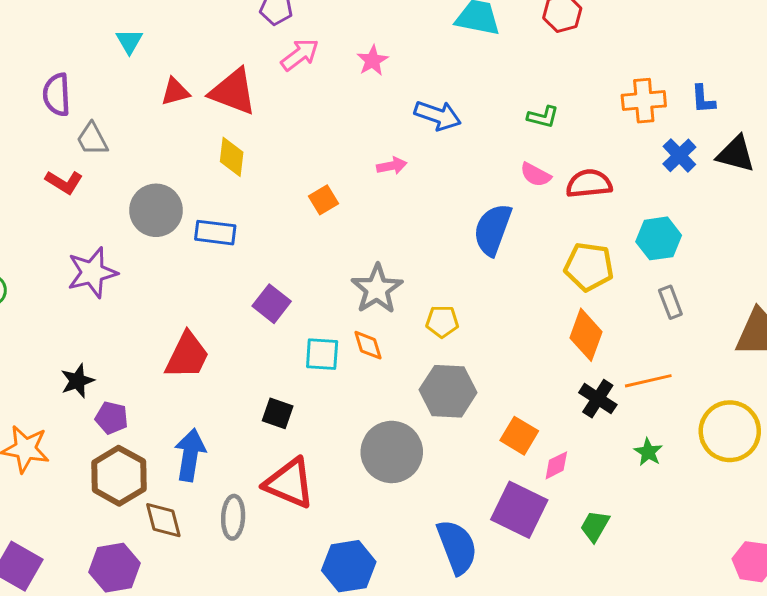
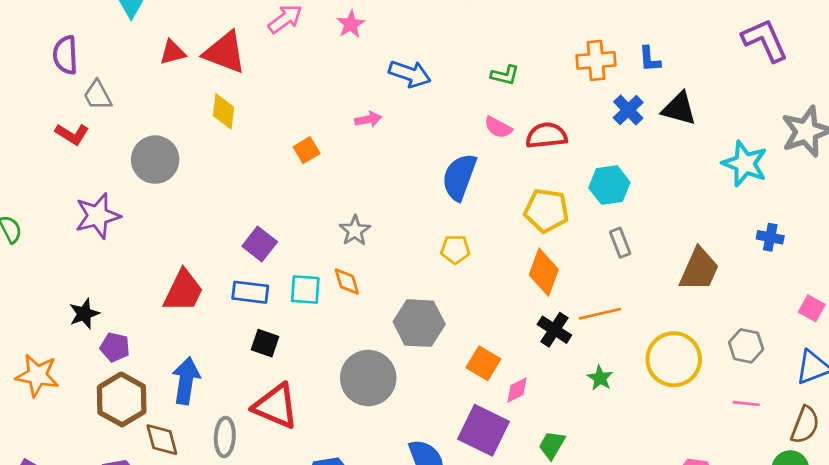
blue rectangle: (215, 233) -> (250, 292), moved
gray star: (377, 289) -> (355, 231), size x0.7
yellow pentagon: (442, 322) -> (455, 249), moved

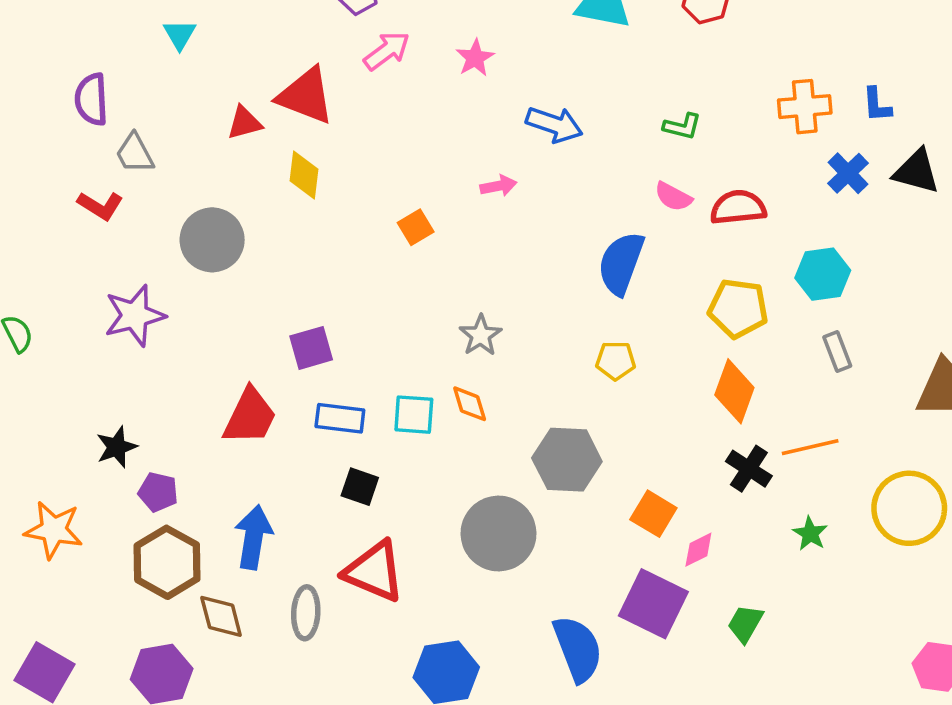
red triangle: (173, 52) -> (245, 123), moved
purple square: (260, 244) -> (311, 348), moved, turned 36

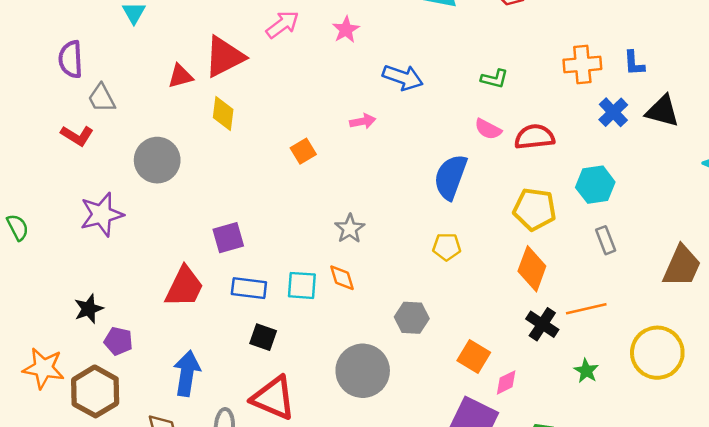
red triangle: (306, 96) -> (224, 57), turned -48
gray hexagon: (567, 460) -> (412, 318), size x0.7
brown hexagon: (167, 562) -> (95, 391), moved

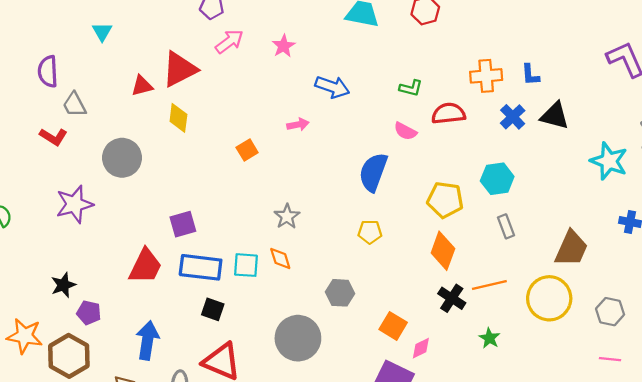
red semicircle: (535, 137) -> (448, 113), moved
blue rectangle: (249, 288) -> (201, 267), size x1.4
yellow circle: (657, 353) -> (549, 298), moved

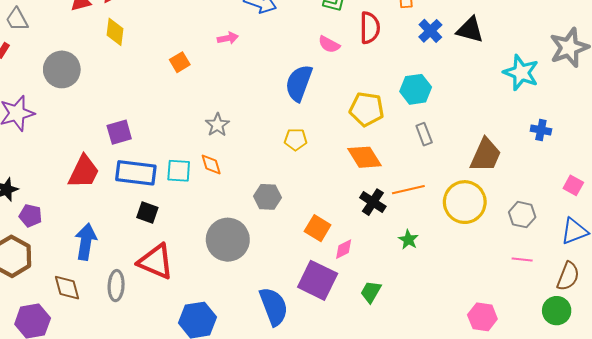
red semicircle: (448, 113) -> (370, 28), turned 96
orange diamond: (443, 251) -> (365, 157), turned -52

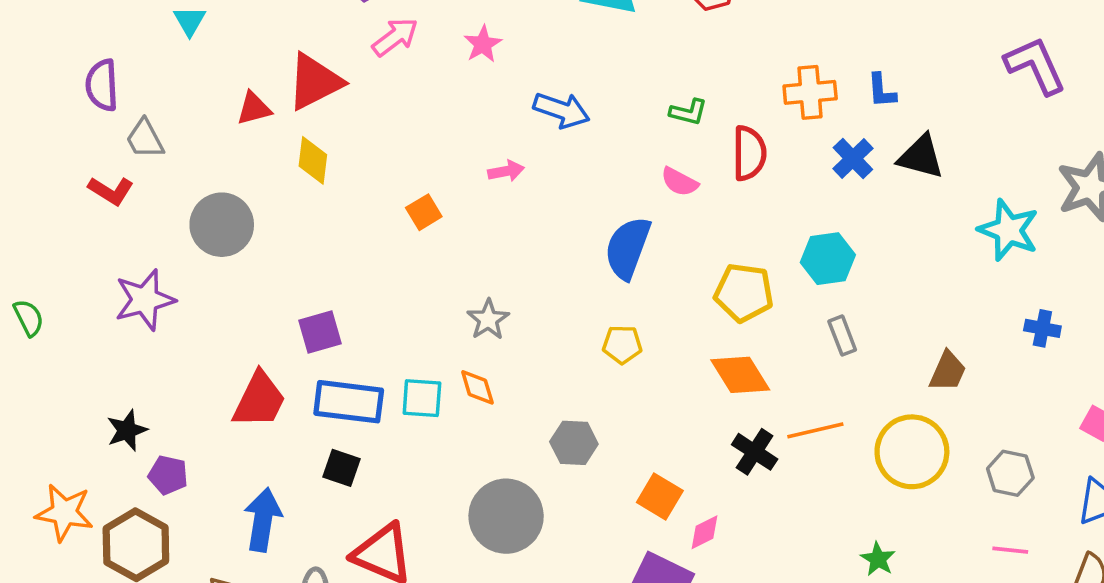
brown trapezoid: (486, 155) -> (948, 371), size x0.7
black square: (147, 212) -> (342, 468), moved
green star: (408, 240) -> (878, 559), moved

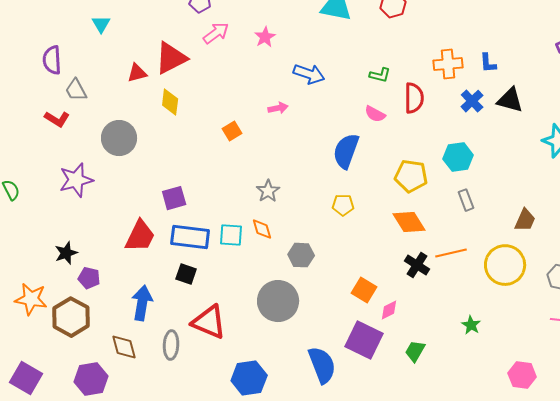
gray hexagon: (574, 443) -> (301, 255), moved
green star: (878, 559) -> (471, 325), moved

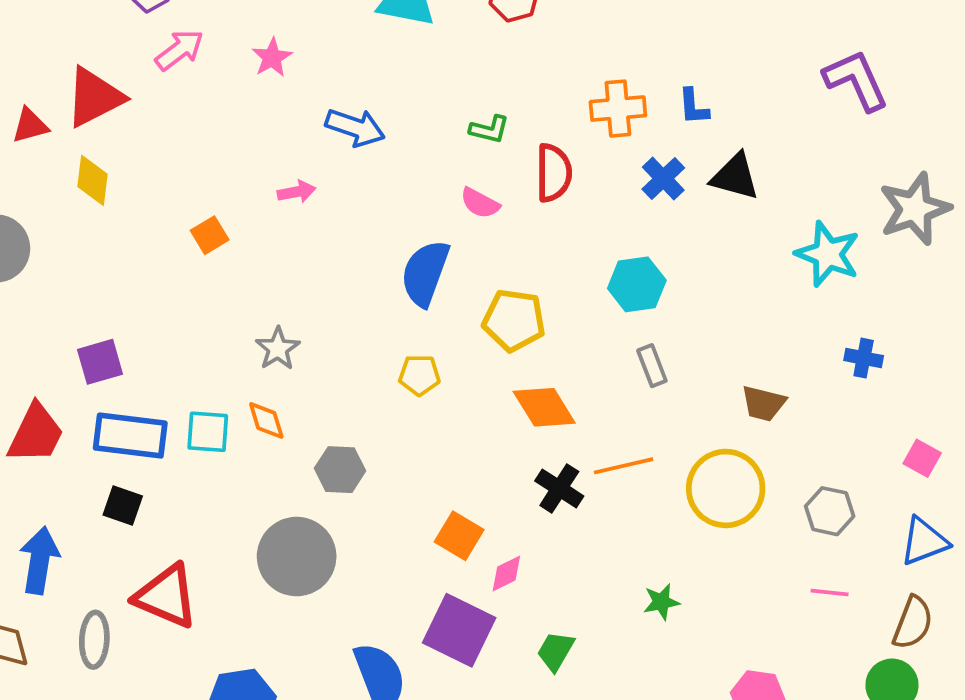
yellow pentagon: (411, 176) -> (514, 320), moved
brown trapezoid: (525, 220) -> (763, 403), turned 80
green star: (471, 325) -> (661, 602), turned 30

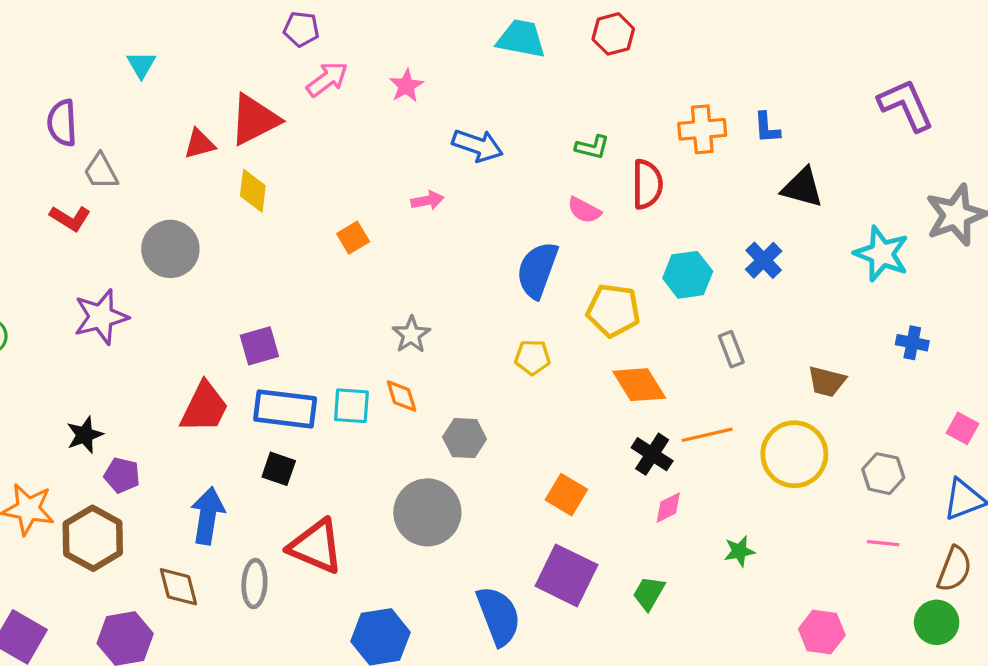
blue cross: (663, 179) -> (764, 260), moved
cyan hexagon: (637, 284) -> (688, 275), moved
pink diamond: (506, 574) -> (668, 508), moved

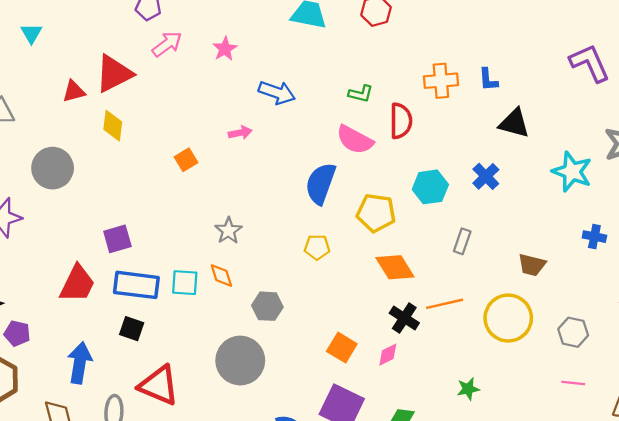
pink semicircle: (584, 210) -> (355, 140), size x1.5
gray rectangle: (731, 349) -> (462, 241), turned 40
pink diamond: (668, 508) -> (388, 355), moved

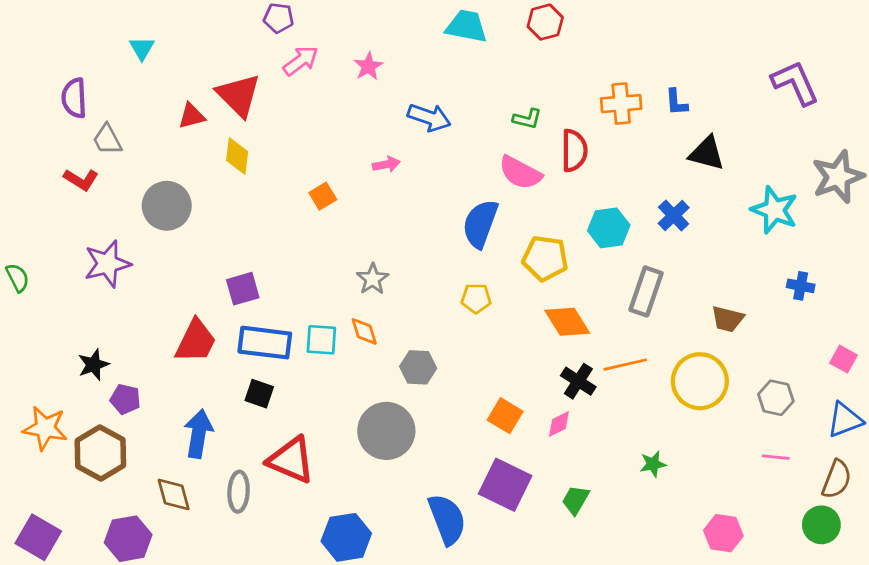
red triangle: (114, 74) -> (239, 95), turned -48
gray rectangle: (462, 241) -> (646, 291), size x1.6

